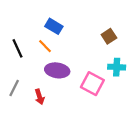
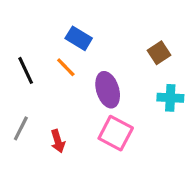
purple ellipse: (57, 70) -> (108, 90), moved, turned 65
pink square: (92, 84) -> (116, 133), moved

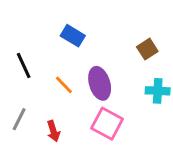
orange line: (66, 67) -> (64, 85), moved

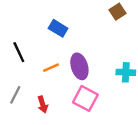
brown square: (147, 49) -> (117, 12), moved
orange line: (64, 85) -> (51, 68), turned -70

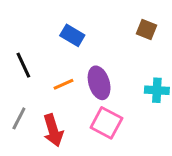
brown square: (117, 12) -> (147, 29), moved, turned -35
red arrow: (43, 104) -> (53, 130), size x1.5

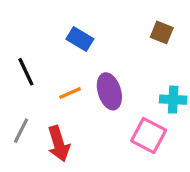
pink square: (106, 123) -> (149, 136), moved

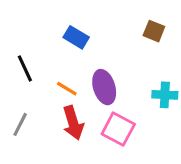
orange line: (70, 93) -> (67, 89), turned 55
pink square: (149, 136) -> (118, 129), moved
red arrow: (59, 144) -> (73, 123), moved

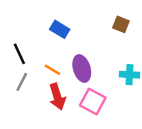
gray line: (20, 124) -> (22, 82), moved

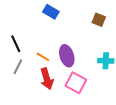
blue rectangle: (60, 29) -> (51, 12), moved

